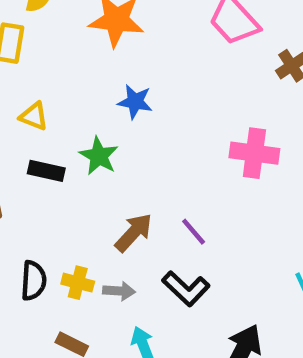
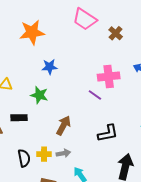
black rectangle: (46, 171) -> (19, 118), moved
purple line: (194, 232) -> (95, 95), moved
black L-shape: (186, 289) -> (108, 133), moved, turned -40

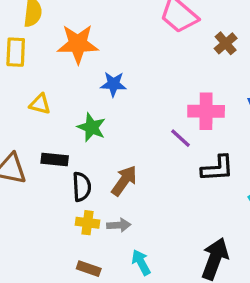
orange star: (32, 32) -> (78, 44), moved
black L-shape: (108, 133) -> (217, 168), moved
black semicircle: (24, 158) -> (82, 187), moved

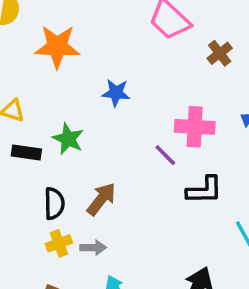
blue star: (113, 84) -> (116, 93), moved
black rectangle: (55, 159) -> (26, 152), moved
yellow cross: (87, 223) -> (59, 243), turned -30

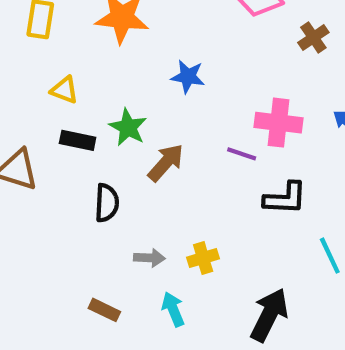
purple line: (165, 155) -> (242, 154), turned -30
brown arrow: (101, 199) -> (166, 163), moved
yellow cross: (59, 243) -> (203, 258), moved

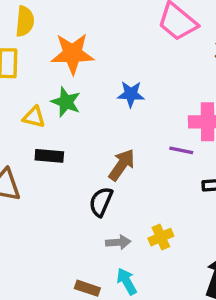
green star: (128, 127) -> (66, 102), moved
black semicircle: (107, 203) -> (101, 202), moved, turned -152
cyan arrow: (173, 309) -> (127, 281), moved

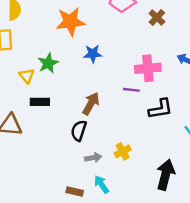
orange star: (72, 54) -> (70, 22), moved
green star: (66, 102) -> (48, 63), turned 30
yellow triangle: (34, 117) -> (27, 76), turned 42

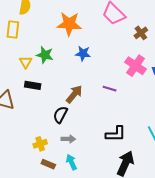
green star: (48, 63) -> (45, 55), turned 30
pink cross: (148, 68) -> (135, 66), moved, turned 30
black L-shape: (160, 109) -> (116, 134), moved
yellow cross: (123, 151) -> (40, 144), moved

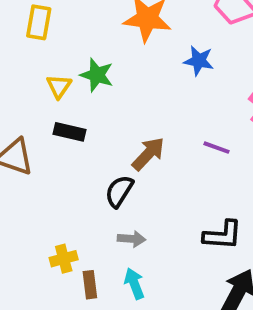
blue star: (83, 53) -> (199, 61), moved
yellow cross: (40, 144) -> (64, 259), moved
brown rectangle: (48, 164) -> (90, 285), turned 56

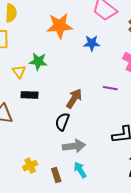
gray arrow: (131, 239) -> (74, 146), size x1.5
yellow cross: (64, 259) -> (30, 166), moved

